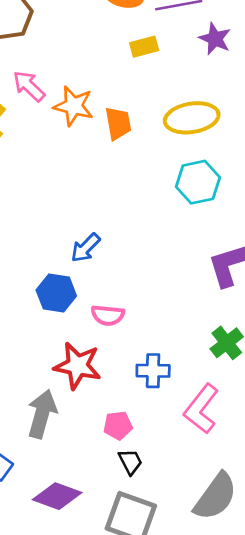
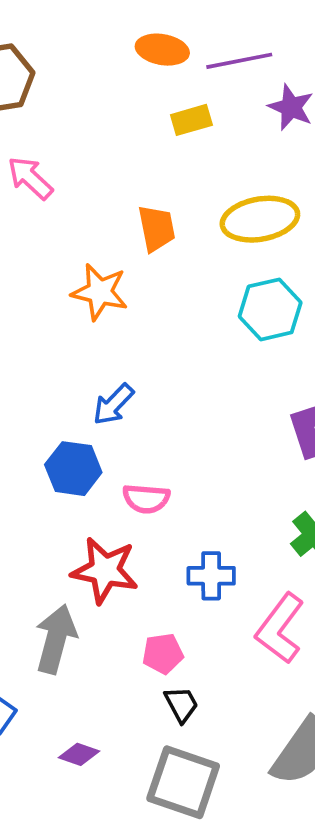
orange star: (74, 106) -> (100, 292), moved
purple diamond: (57, 496) -> (79, 754), size x0.6

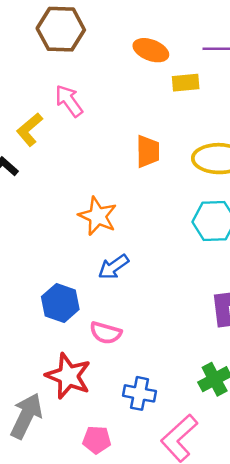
orange ellipse: (162, 50) -> (151, 50), moved
orange star: (100, 292) -> (98, 216), moved
blue arrow: (113, 404) -> (113, 267), moved

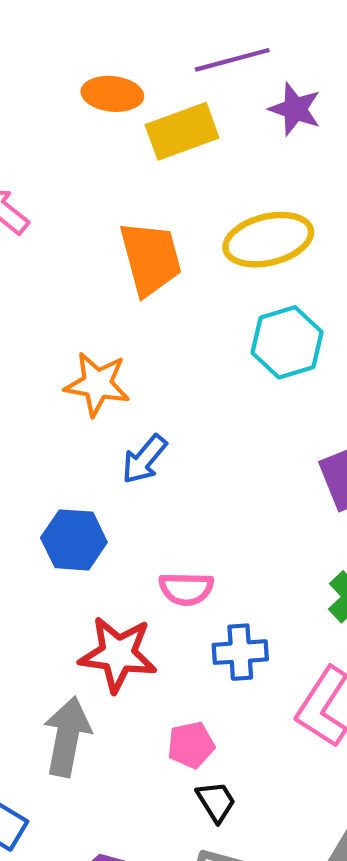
yellow rectangle: (186, 83) -> (182, 131), size x1.5
orange trapezoid: (148, 151) -> (150, 258), size x1.4
pink semicircle: (106, 333) -> (186, 589), moved

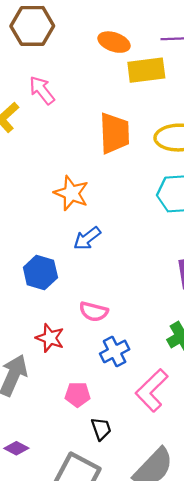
blue cross: (240, 652) -> (115, 351), turned -36
red star: (118, 654) -> (50, 338), size x0.7
black trapezoid: (216, 802) -> (101, 429), moved

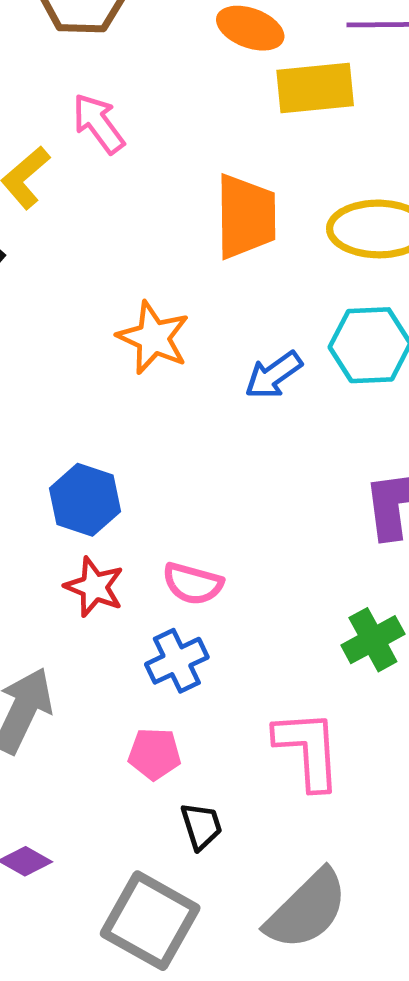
blue arrow: (87, 238) -> (273, 375), moved
red star: (50, 338) -> (94, 587), moved
blue cross: (115, 351) -> (177, 661), moved
pink L-shape: (152, 390) -> (308, 750), turned 129

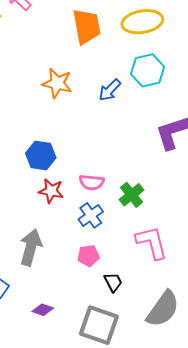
green cross: (373, 640) -> (132, 195), moved

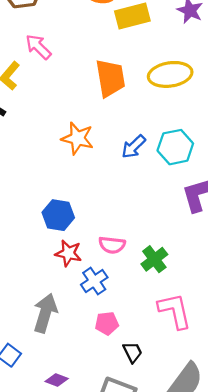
cyan hexagon: (148, 70) -> (175, 147), moved
blue cross: (91, 215) -> (94, 281), moved

